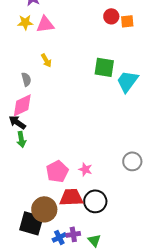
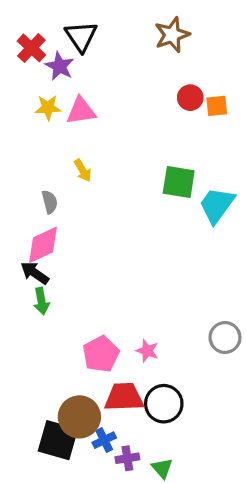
blue cross: (59, 237) -> (104, 440), moved

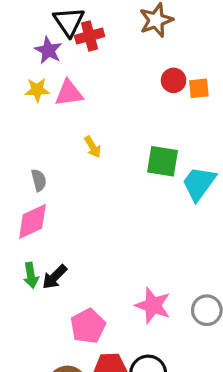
red cross: (31, 48) -> (90, 36), moved, turned 32
yellow arrow: (83, 170) -> (93, 147), moved
black arrow: (35, 273) -> (55, 277), moved, turned -80
pink star: (147, 351) -> (153, 305), moved, size x1.6

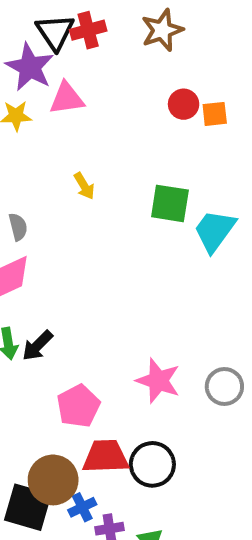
red cross: (90, 36) -> (88, 30), moved
purple star: (48, 50) -> (30, 67), size x1.4
pink triangle: (69, 93) -> (67, 98), moved

